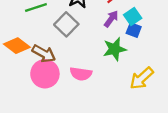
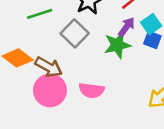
green star: (115, 49) -> (117, 45), moved

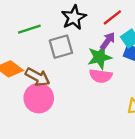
gray square: (75, 33) -> (61, 47), turned 30
pink semicircle: (91, 90) -> (101, 76), moved

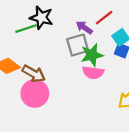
black star: (74, 17) -> (41, 18), moved, turned -30
purple arrow: (108, 41) -> (84, 27), moved, turned -91
gray square: (61, 47) -> (78, 45), moved

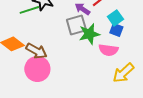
pink semicircle: (93, 73) -> (108, 50), moved

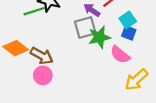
pink semicircle: (108, 50) -> (120, 55), turned 30
pink circle: (37, 69) -> (43, 75), size x0.7

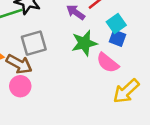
gray square: (85, 27) -> (34, 43), moved

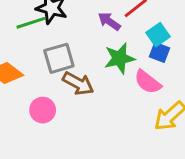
brown arrow: (19, 64) -> (78, 83), moved

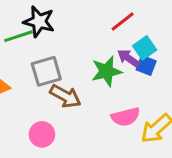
purple arrow: (109, 21) -> (128, 58), moved
pink semicircle: (148, 82) -> (126, 117), moved, turned -52
pink circle: (43, 110) -> (42, 134), moved

